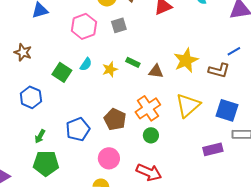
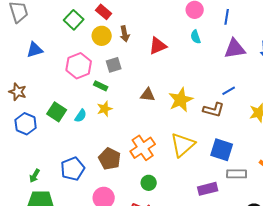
green rectangle: (133, 62) -> (101, 86), moved
cyan semicircle: (86, 64) -> (81, 116), moved
brown triangle: (156, 71) -> (148, 95), moved
blue hexagon: (31, 97) -> (26, 124), moved
green circle: (151, 135) -> (149, 183), moved

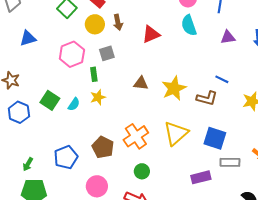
cyan semicircle: (196, 37) -> (189, 25), size x1.5
purple triangle: (235, 49) -> (228, 37), size x0.7
green rectangle: (101, 86) -> (94, 74), turned 56
blue line: (229, 91) -> (222, 79), turned 56

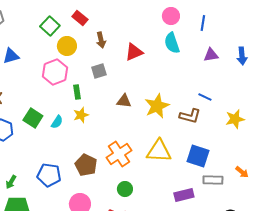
yellow circle: (95, 24) -> (67, 46), moved
gray square: (107, 53) -> (99, 71), moved
yellow triangle: (176, 133) -> (159, 151), turned 44
blue pentagon: (66, 157) -> (49, 175), turned 30

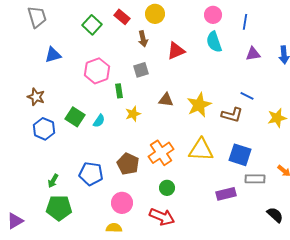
yellow circle: (67, 46) -> (155, 14), moved
yellow star: (81, 115) -> (133, 114), moved

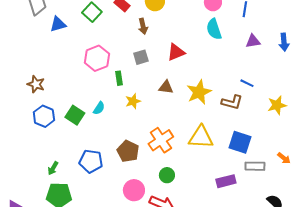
red triangle: (176, 51) -> (176, 52), moved
blue triangle: (53, 55) -> (58, 24), moved
green square: (75, 117) -> (75, 115), moved
pink circle: (122, 203) -> (134, 190), moved

